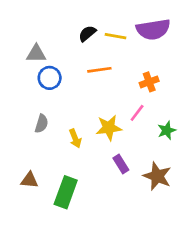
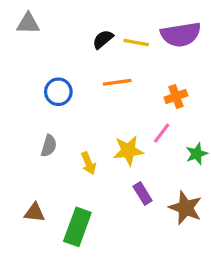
gray triangle: (36, 54) -> (28, 23), moved

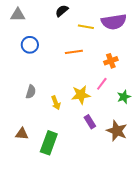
black semicircle: (103, 39) -> (62, 11), moved
blue circle: (58, 92) -> (30, 45), moved

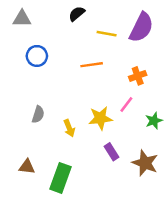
purple semicircle: (114, 22) -> (141, 27), turned -55

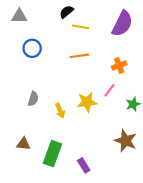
yellow line: (107, 34) -> (80, 27), moved
purple rectangle: (112, 152) -> (84, 165), moved

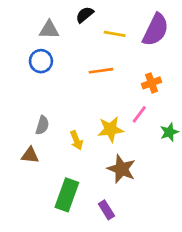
gray triangle: (19, 16) -> (49, 30), moved
yellow line: (80, 27) -> (115, 34), moved
brown star: (126, 141) -> (121, 169), moved
brown triangle: (24, 144) -> (30, 155), moved

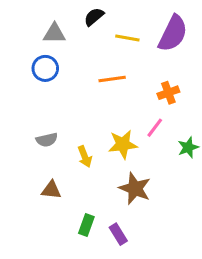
gray semicircle: (42, 125) -> (47, 140), turned 60
brown triangle: (30, 155) -> (51, 190), moved
green rectangle: (67, 195) -> (86, 225), moved, size x0.6

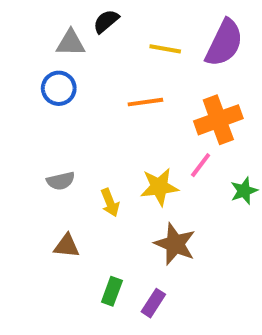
black semicircle: (94, 17) -> (106, 21), moved
orange cross: (168, 93) -> (218, 120), size x1.6
purple rectangle: (118, 234) -> (153, 303), turned 65

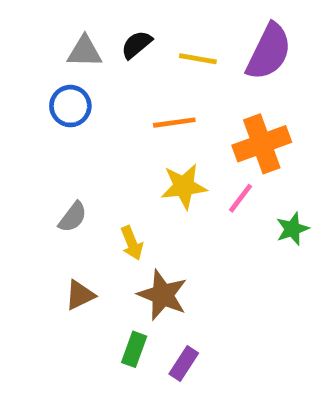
black semicircle: (106, 21) -> (137, 45), moved
gray semicircle: (61, 181) -> (73, 217), turned -40
yellow star: (159, 187) -> (184, 186), moved
brown star: (175, 244) -> (163, 295), moved
brown triangle: (67, 246) -> (80, 295), turned -32

